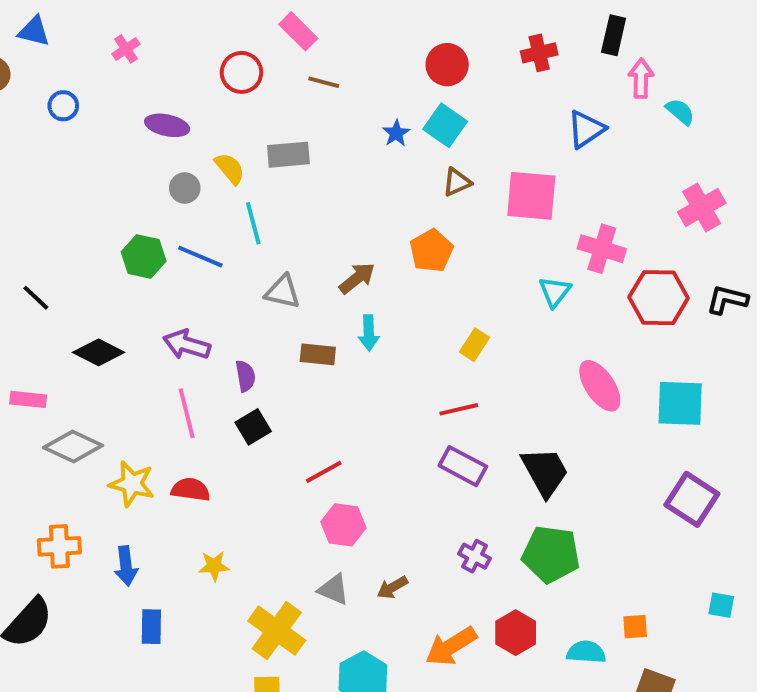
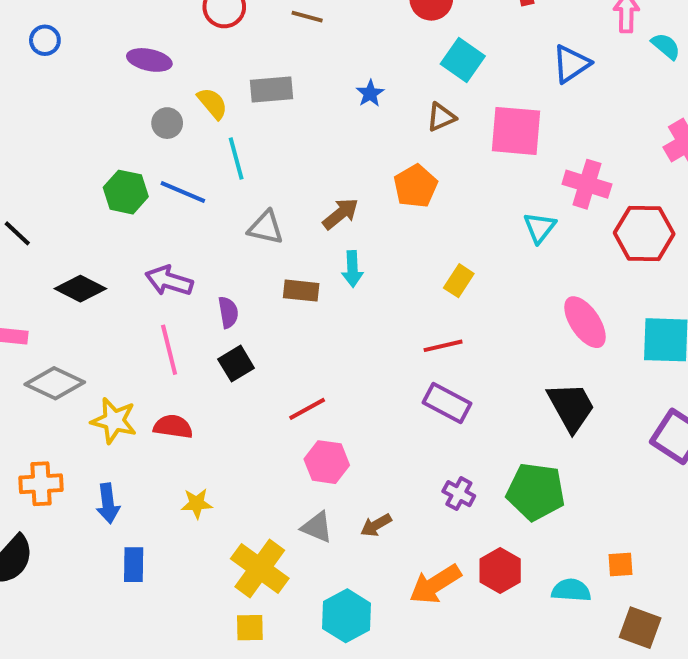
cyan square: (445, 125) -> (463, 60), moved
blue star: (396, 133) -> (370, 93), moved
black trapezoid: (545, 472) -> (571, 407), moved

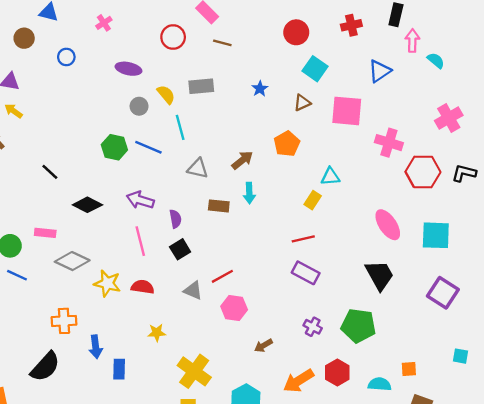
cyan triangle: (540, 228) -> (330, 177), moved, turned 48
blue arrow: (108, 503) -> (96, 347), moved
gray triangle: (317, 527) -> (193, 290), moved

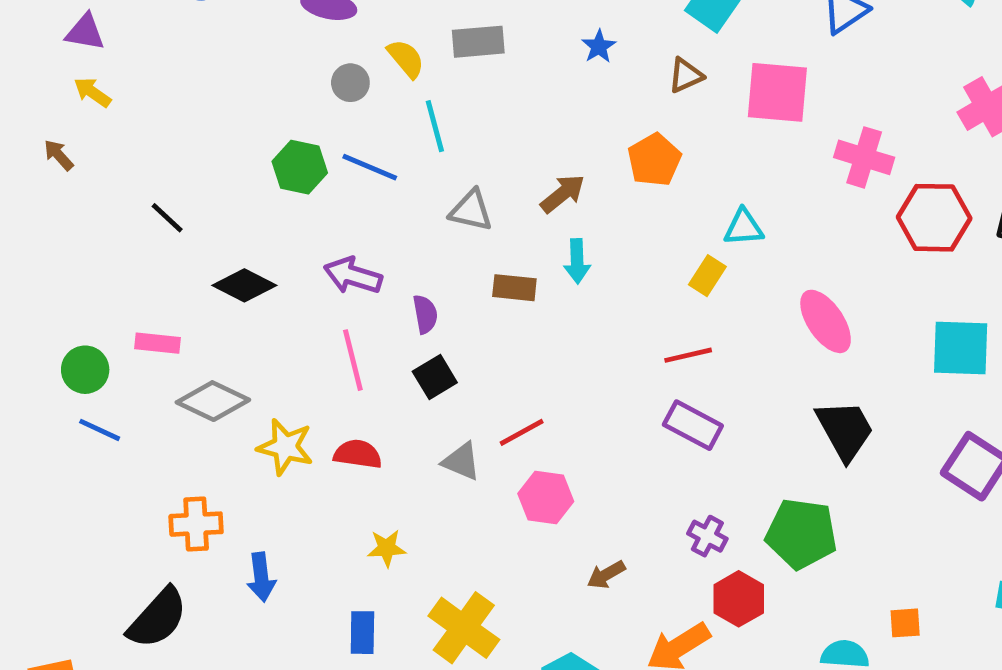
pink ellipse: (388, 225) -> (826, 321), moved
blue rectangle: (119, 369) -> (362, 633), moved
red hexagon: (337, 373) -> (739, 599), moved

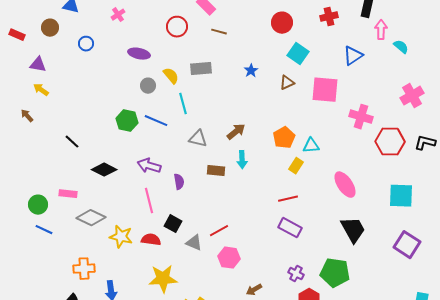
orange pentagon: (654, 160) -> (284, 138), moved
black square: (435, 377) -> (173, 224), moved, turned -30
yellow star: (387, 548) -> (163, 279), size x1.8

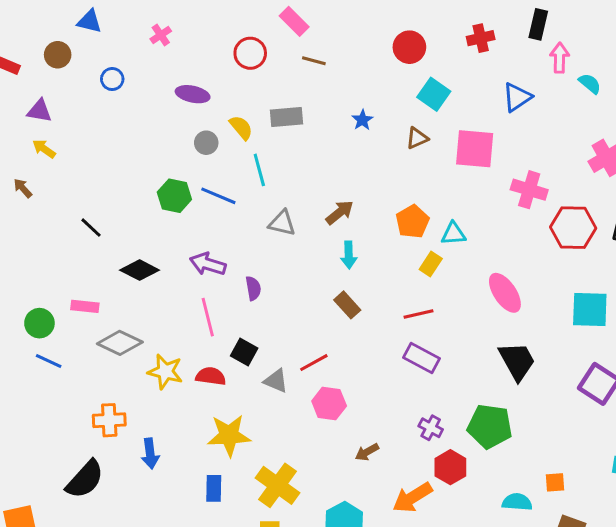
brown rectangle: (216, 171) -> (347, 305), moved, turned 42

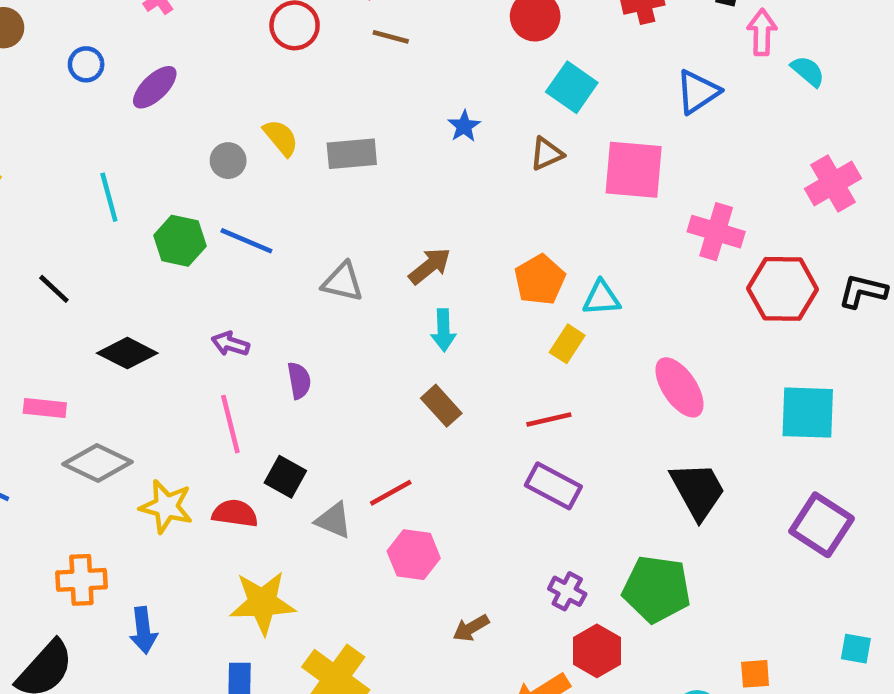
purple ellipse: (193, 94) -> (155, 87), moved, turned -56
gray rectangle: (287, 117) -> (352, 154), moved
cyan line: (259, 170) -> (109, 197), moved
purple arrow: (208, 264) -> (230, 344), size x0.7

